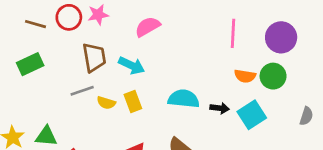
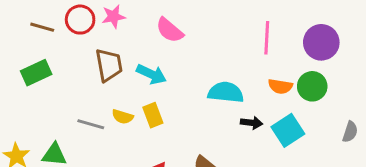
pink semicircle: (148, 27) -> (170, 30), turned -110
gray line: (82, 91) -> (91, 124), moved, turned 35
cyan semicircle: (184, 99) -> (226, 92), moved

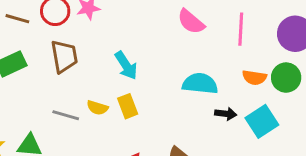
pink semicircle: (170, 30) -> (191, 22), moved
brown trapezoid: (109, 65) -> (64, 56), moved
cyan arrow: (151, 74) -> (126, 65), turned 32

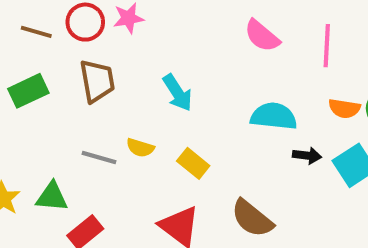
yellow rectangle: (128, 106) -> (193, 163), moved, turned -30

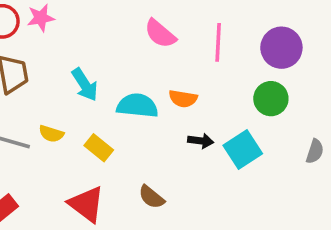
orange semicircle: (344, 108) -> (183, 99), moved
cyan semicircle: (274, 116) -> (137, 106), moved
brown semicircle: (252, 218) -> (151, 197), size x0.7

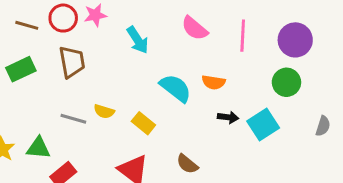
cyan arrow: (85, 85) -> (138, 40), moved
cyan semicircle: (137, 106) -> (176, 88), turned 32

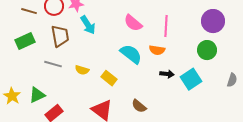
pink semicircle: (195, 28) -> (133, 23), moved
pink line: (243, 36) -> (166, 26), moved
cyan arrow: (138, 40) -> (88, 25), moved
gray line: (73, 119) -> (53, 64), moved
green triangle: (38, 148) -> (37, 95), turned -30

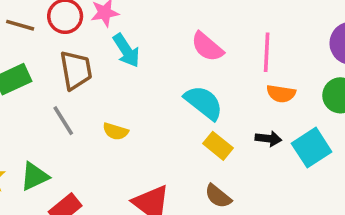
orange semicircle: (157, 50) -> (281, 94), moved
gray line: (53, 64) -> (63, 121), turned 42
yellow rectangle: (109, 78) -> (218, 146), moved

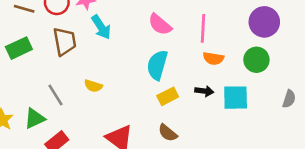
cyan semicircle: (204, 103) -> (157, 65), turned -112
gray line: (63, 121) -> (55, 95), moved
yellow rectangle: (218, 146) -> (168, 96), turned -66
cyan square: (312, 148) -> (236, 98), turned 32

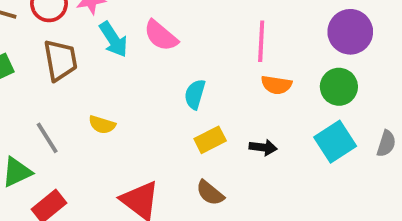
pink semicircle: (160, 25) -> (161, 36), moved
cyan semicircle: (157, 65) -> (195, 94), size x0.7
black arrow: (204, 91) -> (263, 147), moved
cyan square: (236, 98) -> (335, 142), moved, turned -32

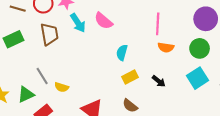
yellow semicircle: (102, 125) -> (62, 87), moved
black arrow: (263, 147) -> (159, 81), turned 32

